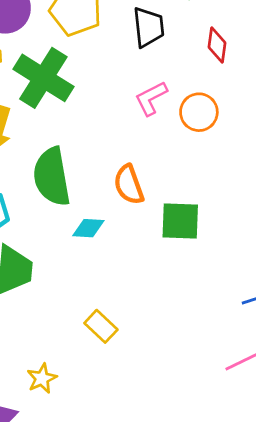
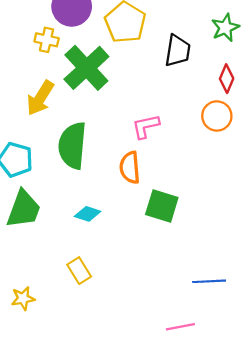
pink L-shape: (151, 98) -> (146, 126), moved
orange circle: (199, 112) -> (217, 116), moved
cyan diamond: (88, 228) -> (88, 214), moved

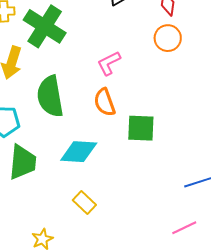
cyan diamond: (88, 214) -> (79, 152), size x1.6

